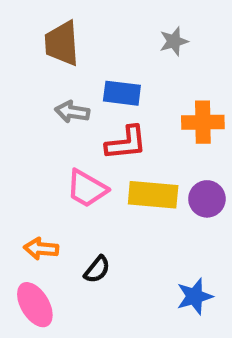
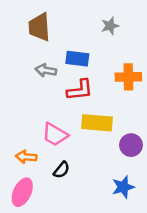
pink trapezoid: (87, 189) -> (55, 135), moved
purple circle: (207, 199) -> (131, 145), moved
pink ellipse: (35, 305) -> (22, 192), turned 56

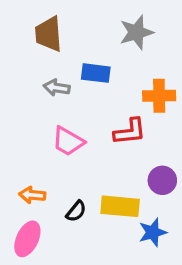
gray star: (110, 26) -> (136, 32), size x1.5
red L-shape: (80, 90) -> (130, 132), moved
yellow rectangle: (97, 123) -> (120, 206), moved
pink trapezoid: (55, 135) -> (68, 141), moved

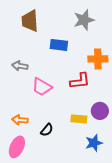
gray arrow: (57, 88) -> (20, 66), moved
yellow rectangle: (120, 206) -> (79, 119), moved, size x0.7

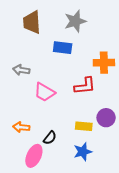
gray star: (84, 20) -> (75, 21), moved
blue star: (94, 143) -> (83, 152), moved
pink ellipse: (17, 147) -> (34, 156), moved

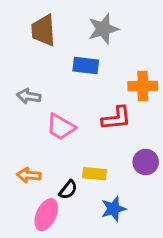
yellow rectangle: (84, 126) -> (94, 174), moved

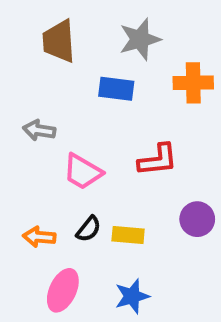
orange cross: (143, 86) -> (193, 83), moved
black semicircle: (68, 190) -> (89, 229), moved
blue star: (113, 209) -> (132, 296), moved

